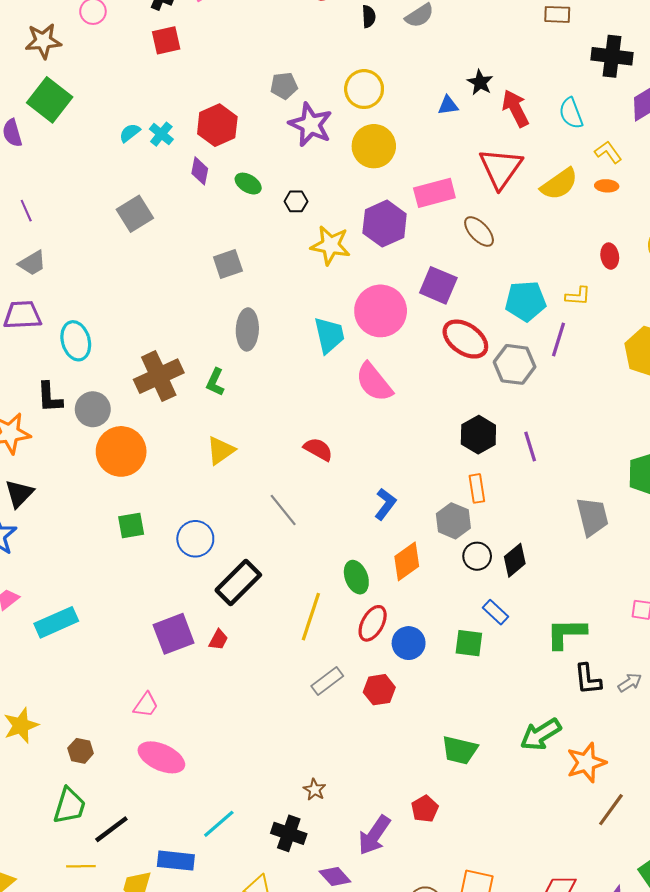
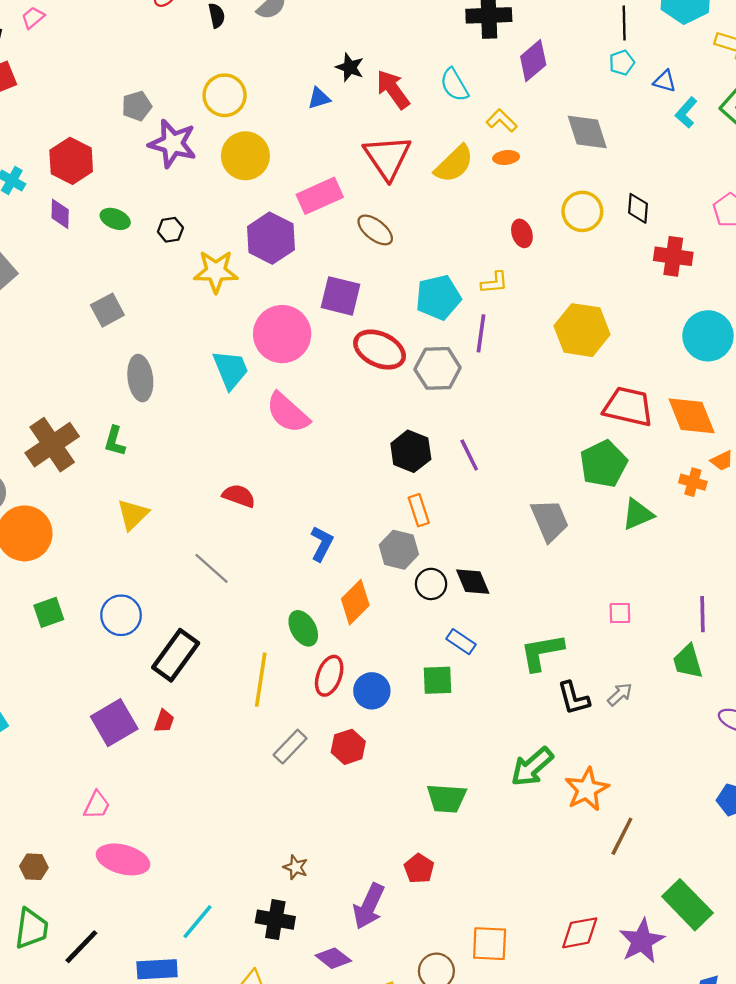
black diamond: (515, 560) -> (473, 582), turned -64

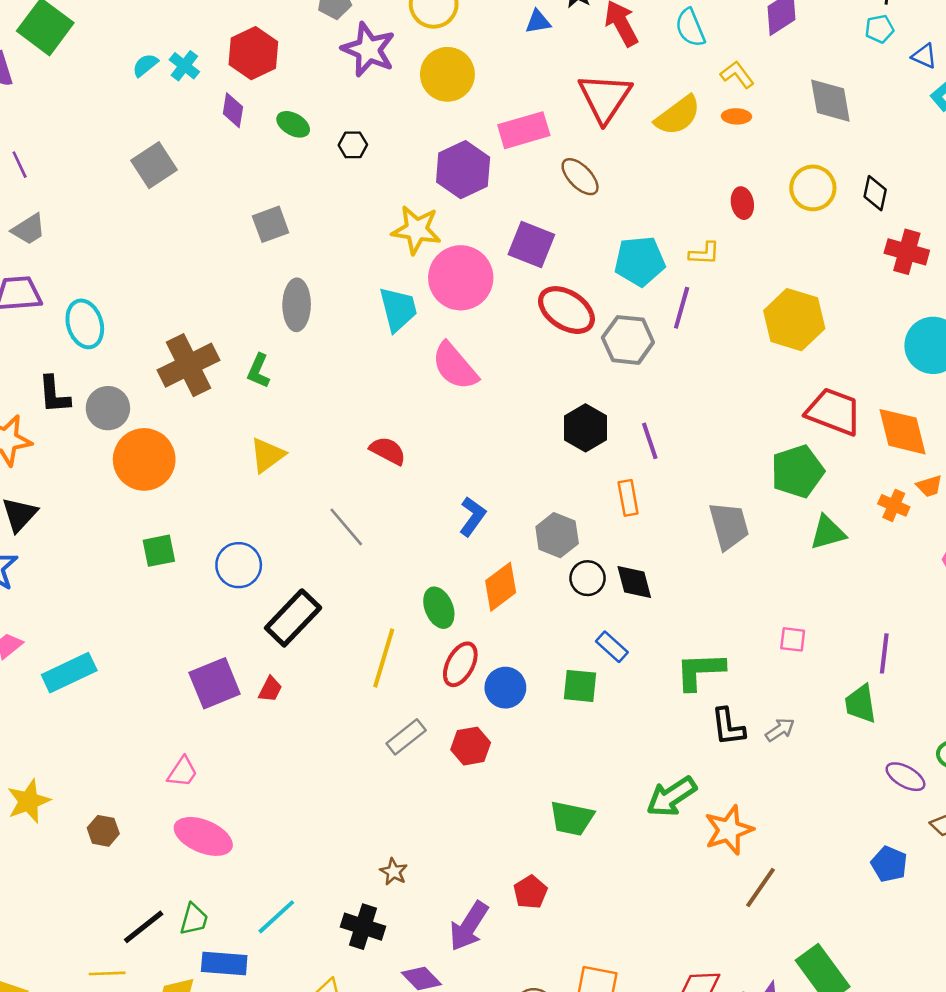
yellow star: (216, 271) -> (416, 230), moved
orange rectangle: (419, 510) -> (628, 498), moved
green trapezoid: (32, 929) -> (194, 919), moved, size x0.7

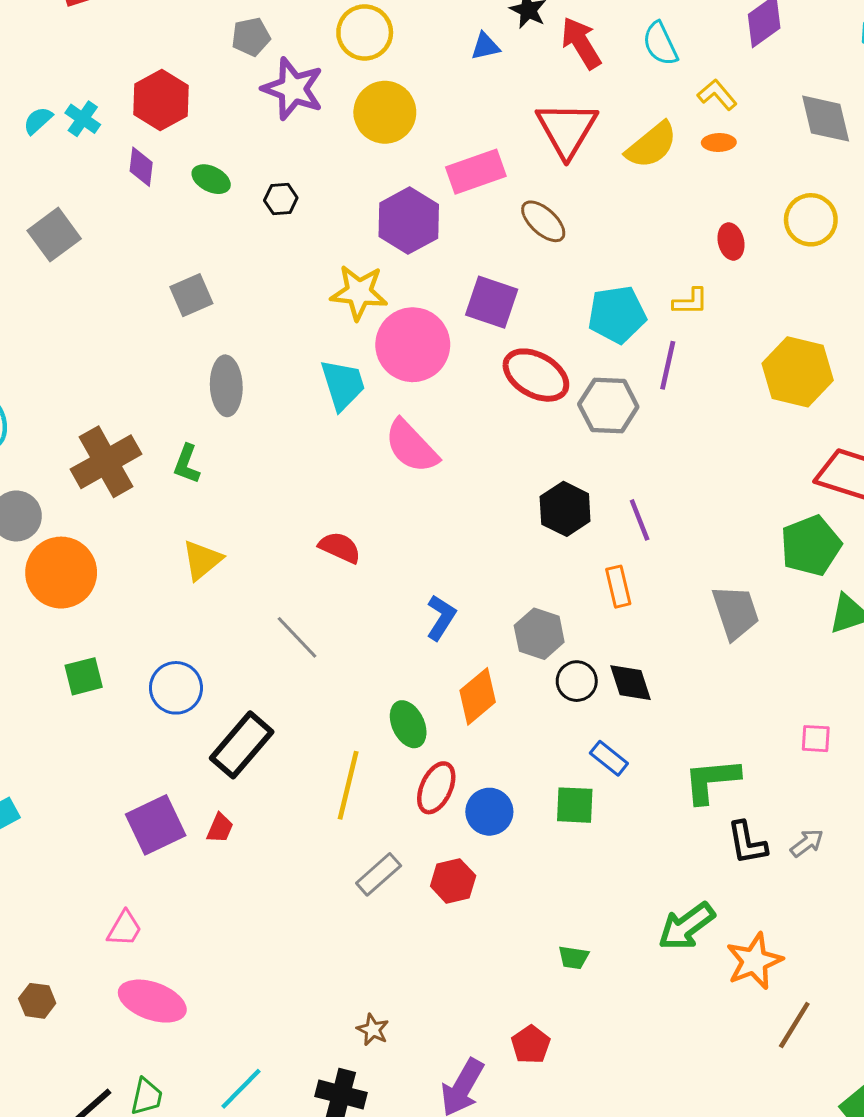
green trapezoid: (572, 818) -> (573, 958), size x0.6

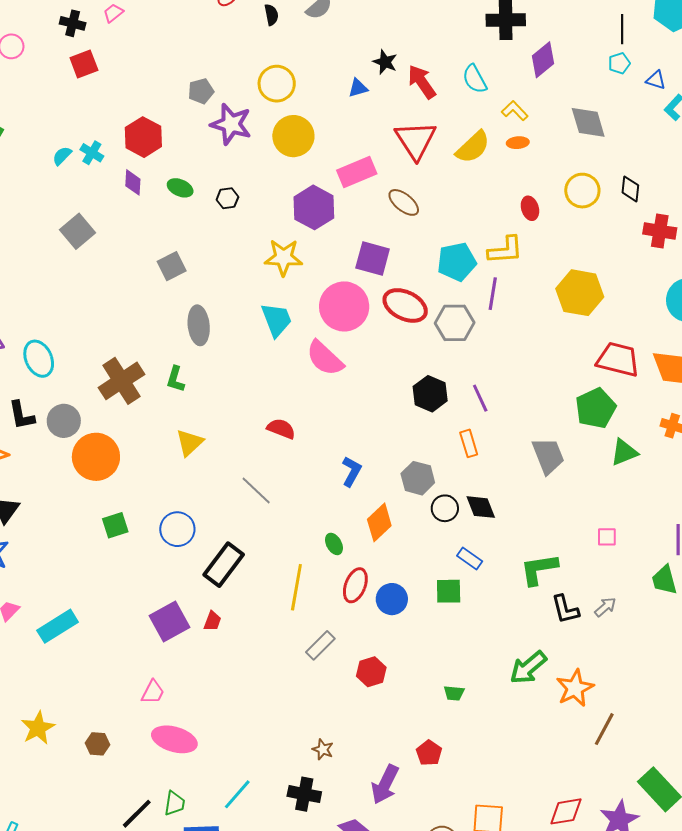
yellow L-shape: (690, 302) -> (505, 250), size x1.5
pink circle: (413, 345) -> (344, 306), moved
green ellipse: (408, 724) -> (334, 544), size x0.7
red hexagon: (453, 881) -> (371, 672), moved

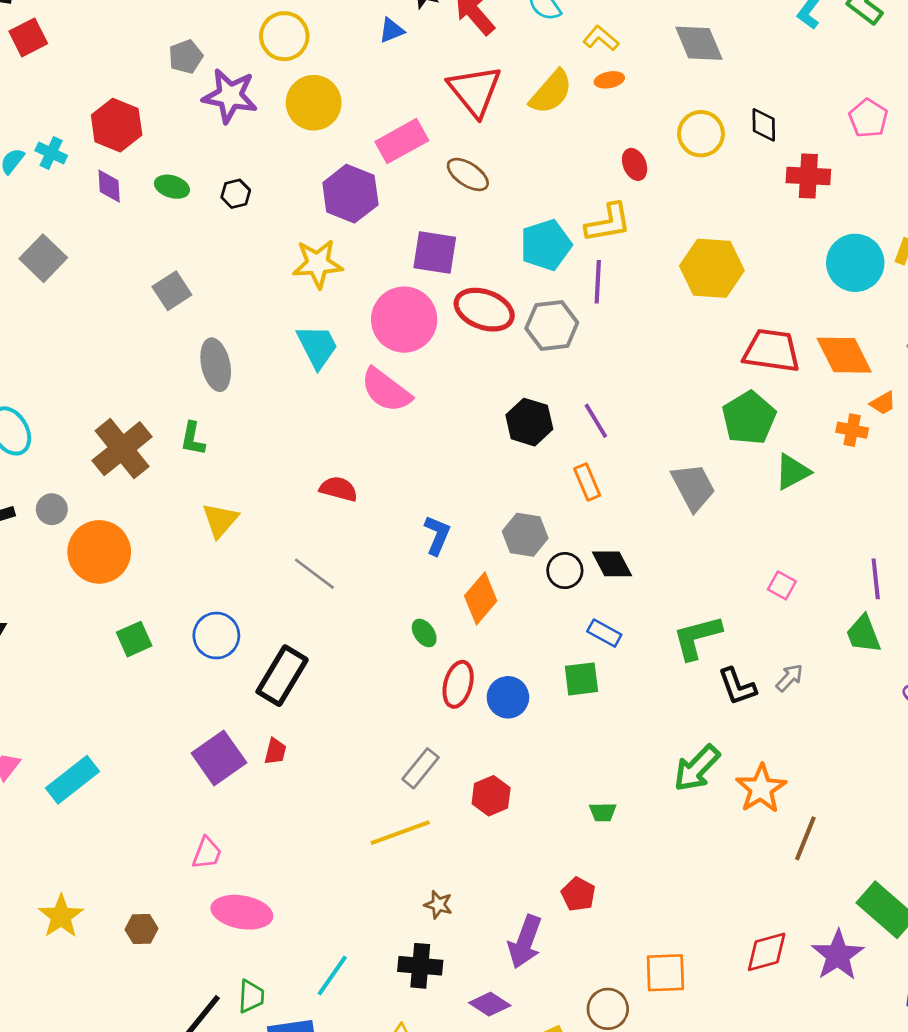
gray circle: (64, 421) -> (52, 509), size x0.7
pink square: (607, 537) -> (782, 585), turned 35
yellow line: (296, 587) -> (400, 833), moved, turned 66

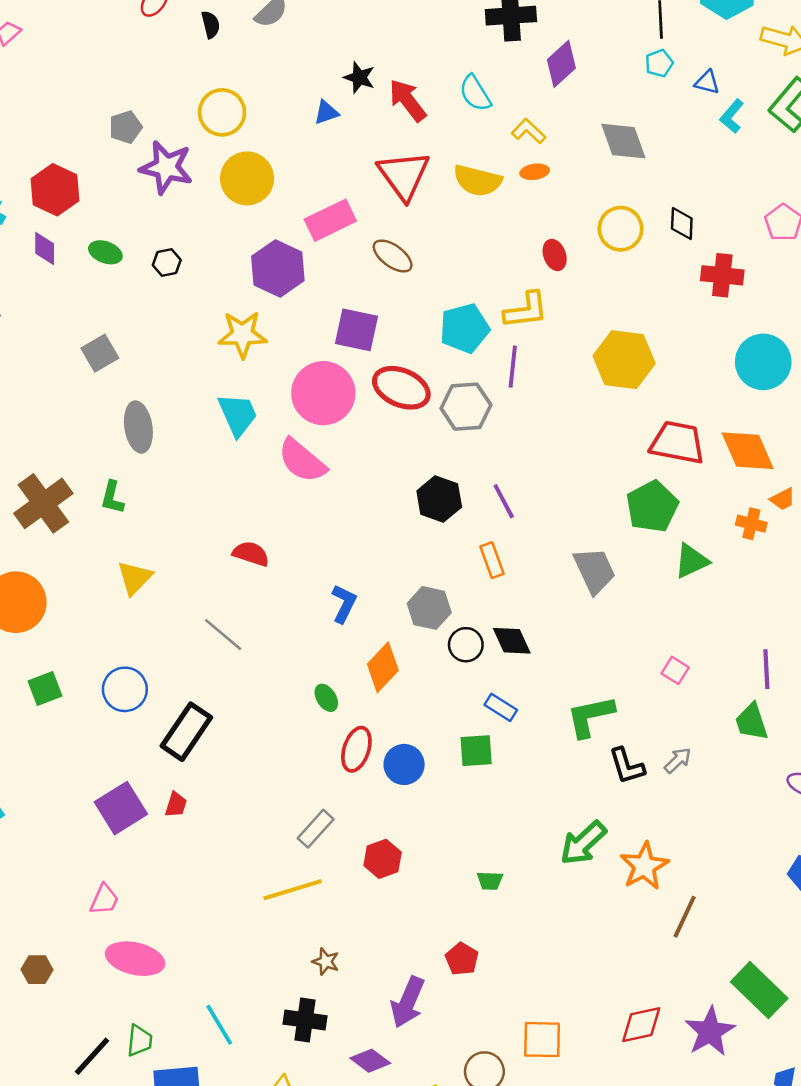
yellow semicircle: (551, 92) -> (477, 181), turned 60
cyan line: (332, 976) -> (219, 1025), turned -69

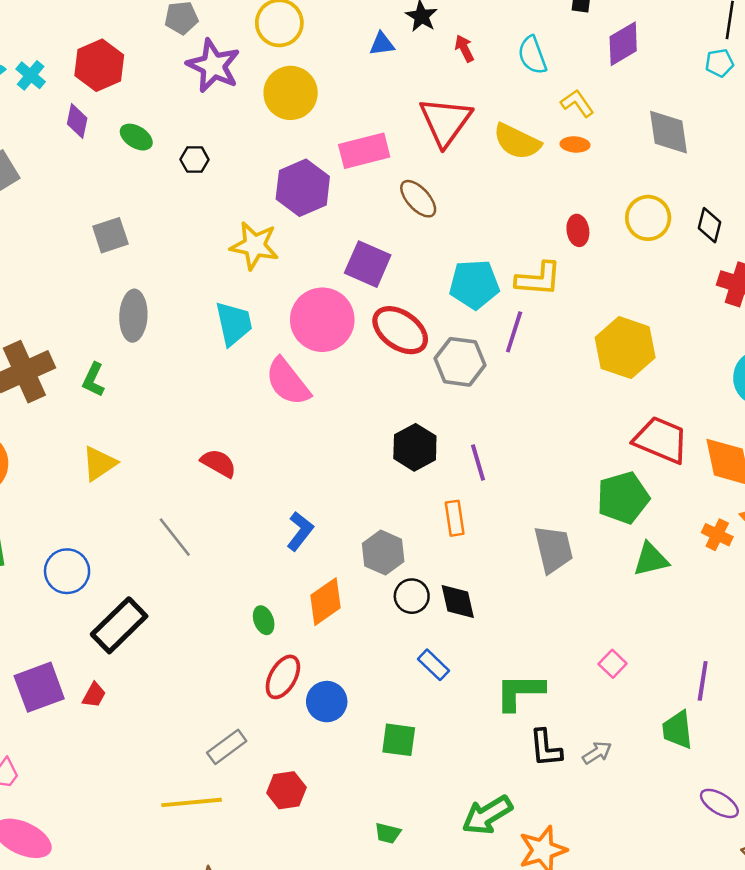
red arrow: (408, 100) -> (464, 48), size x0.6
green square: (476, 751) -> (399, 740), moved

